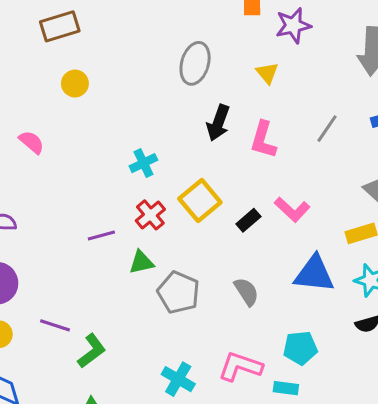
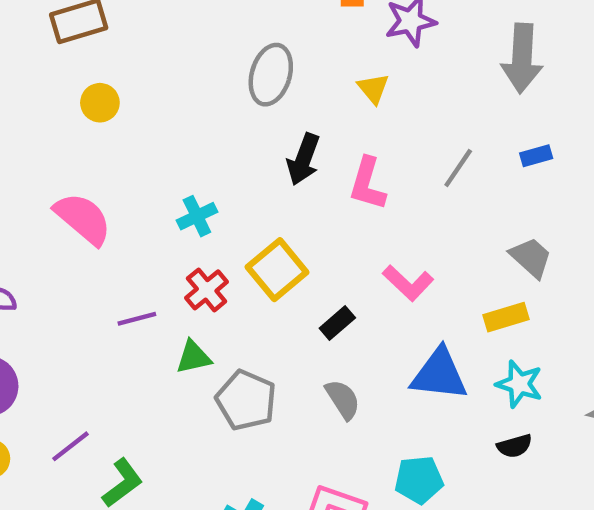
pink semicircle: (31, 142) -> (83, 219), moved, size x1.6
black rectangle: (248, 220) -> (337, 323), moved
purple line: (55, 325) -> (70, 446), turned -56

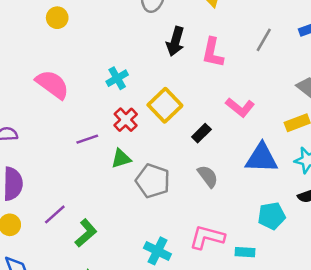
cyan pentagon: (419, 480) -> (272, 216), moved

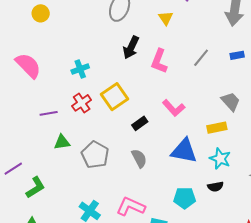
green triangle: (121, 159) -> (62, 142), moved

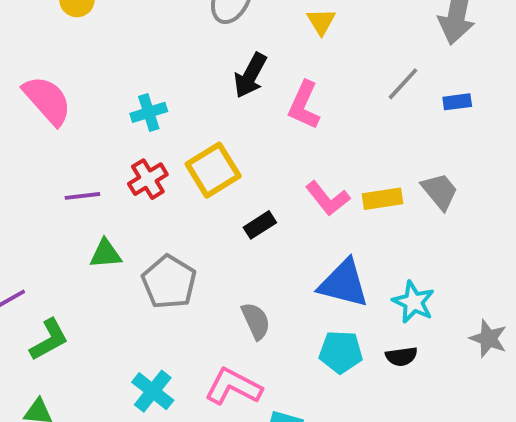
gray line: (201, 58) -> (403, 84), moved
yellow rectangle: (217, 128) -> (382, 199), moved
gray semicircle: (139, 158) -> (256, 321), moved
cyan pentagon: (185, 198) -> (341, 352), moved

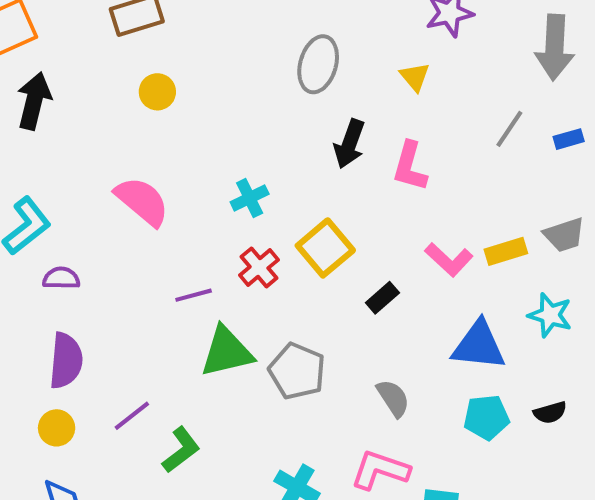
gray trapezoid: (440, 191) -> (564, 235), turned 120
green triangle: (106, 254) -> (227, 352), size x1.6
cyan star: (413, 302) -> (550, 315), moved

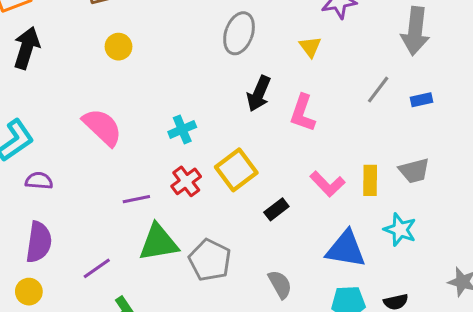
yellow rectangle: (506, 251) -> (370, 180), turned -76
purple line: (132, 416) -> (97, 268), moved

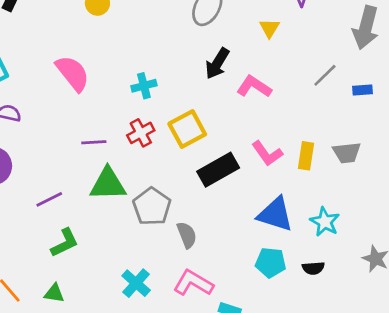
pink L-shape: (303, 113) -> (254, 87), turned 96
black rectangle: (276, 209) -> (218, 170), size x1.8
cyan star: (400, 230) -> (325, 222), moved
gray semicircle: (280, 284) -> (187, 235), moved

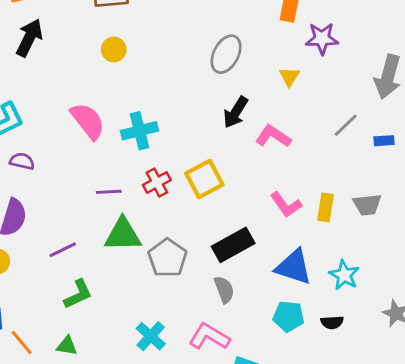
cyan cross: (144, 86) -> (139, 131), moved, size x1.4
black rectangle: (218, 170) -> (233, 245), moved
gray semicircle: (187, 235) -> (224, 290), moved

